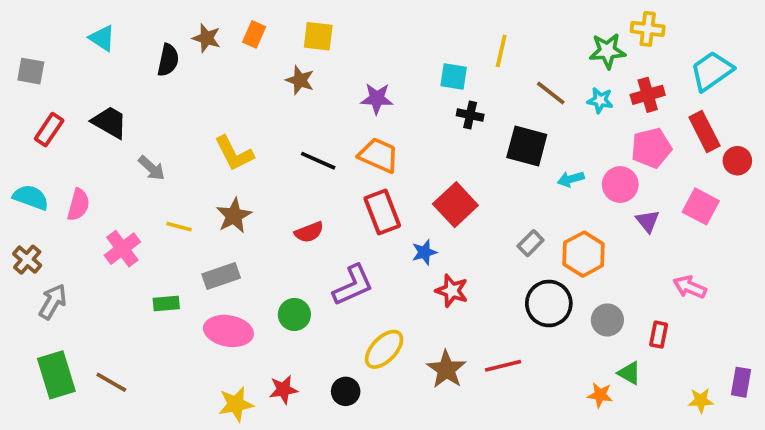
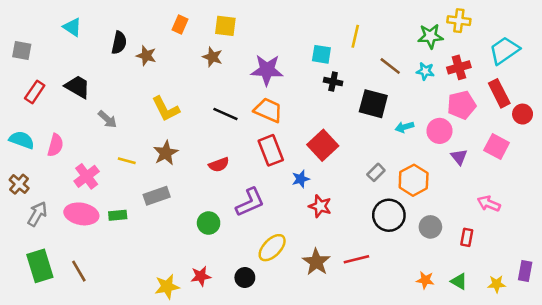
brown star: (207, 38) -> (146, 56), moved
purple star: (377, 98) -> (267, 70), size x1.4
pink ellipse: (228, 331) -> (81, 214), moved
green triangle: (629, 373) -> (459, 281), moved
brown line: (111, 382) -> (79, 271), turned 30

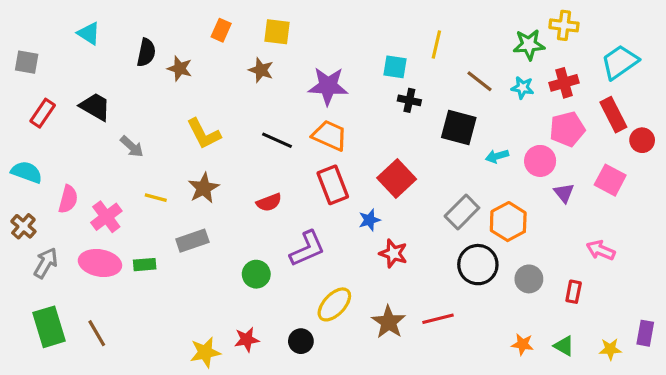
pink semicircle: (55, 145) -> (68, 199), moved
gray rectangle: (376, 172) -> (462, 212), size x1.5

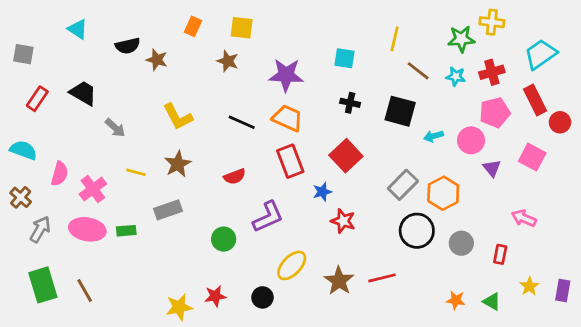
yellow line: (436, 45) -> (395, 39), moved
black semicircle: (146, 53) -> (128, 46), turned 65
black cross: (409, 100) -> (350, 103), moved
yellow star: (610, 349) -> (529, 286), moved, turned -30

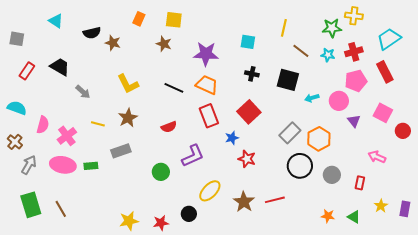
red circle: (560, 122) -> (403, 131), moved
red star: (215, 296) -> (161, 223), moved

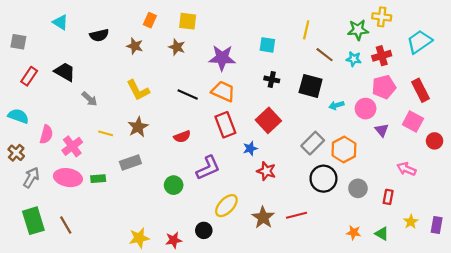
brown star: (113, 43) -> (135, 46), moved
red rectangle: (385, 72) -> (421, 90), moved

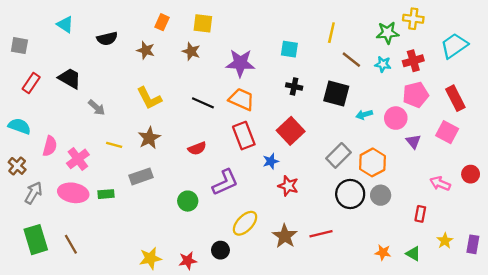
red circle: (435, 141) -> (471, 174), moved
gray circle: (358, 188) -> (381, 195), moved

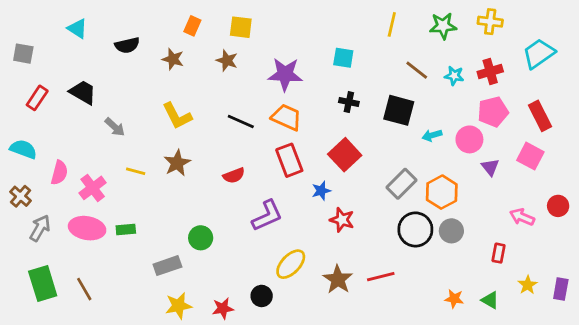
yellow line: (331, 33) -> (392, 24), moved
green star: (388, 33) -> (443, 26), moved
gray rectangle: (141, 176) -> (167, 266), moved
green circle: (188, 201) -> (201, 238), moved

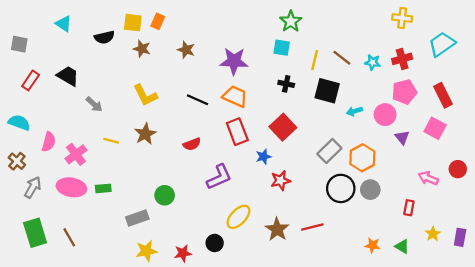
yellow line: (392, 24) -> (315, 60), moved
green star: (443, 26) -> (291, 21), moved, turned -30
yellow square: (241, 27) -> (133, 23), moved
red star: (342, 220) -> (281, 180), turned -30

